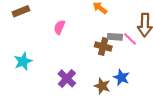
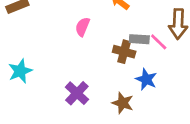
pink semicircle: (59, 27) -> (83, 27), moved
blue star: (121, 77) -> (146, 79), moved

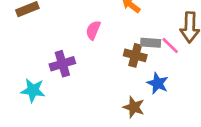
cyan star: (20, 71) -> (33, 90), moved, turned 30
purple cross: (77, 93) -> (62, 64), moved, turned 30

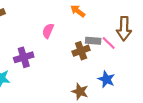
brown cross: (135, 55) -> (81, 51), turned -35
blue star: (158, 83) -> (106, 79), moved

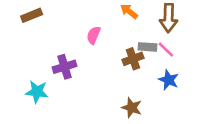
brown arrow: (124, 29) -> (169, 18), moved
blue star: (106, 79) -> (169, 80), moved

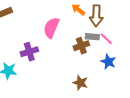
brown arrow: (169, 18) -> (96, 16), moved
pink semicircle: (94, 35) -> (51, 28), size x1.5

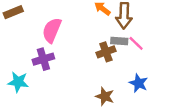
pink semicircle: (51, 28) -> (52, 30), moved
blue star: (108, 62) -> (138, 83), moved

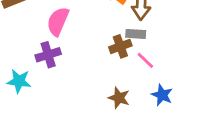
pink line: (136, 43) -> (145, 60), moved
blue star: (138, 83) -> (162, 95), moved

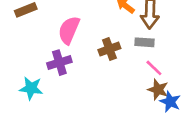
brown cross: (120, 46) -> (109, 49), moved
brown star: (119, 98) -> (158, 90), moved

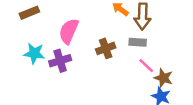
cyan star: (31, 88) -> (34, 53), moved
brown star: (158, 90) -> (163, 78), moved

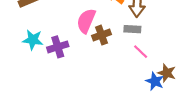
pink semicircle: (69, 31) -> (86, 21), moved
brown star: (163, 78) -> (167, 73), moved

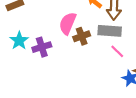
gray rectangle: (132, 29) -> (110, 31), size x1.5
cyan star: (33, 40) -> (19, 41), turned 30

